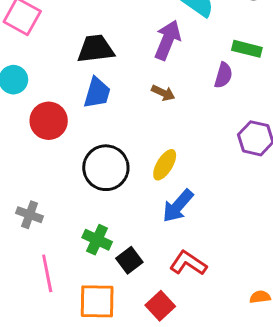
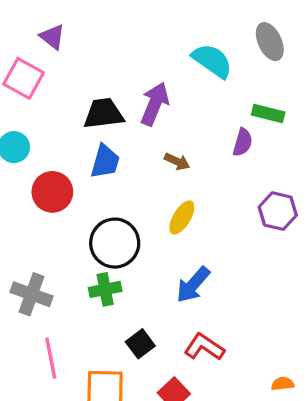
purple arrow: (168, 40) -> (155, 104), moved
yellow ellipse: (165, 165) -> (182, 217), moved
gray cross: (30, 215) -> (32, 294), size x1.4
green cross: (97, 240) -> (105, 289), moved, turned -36

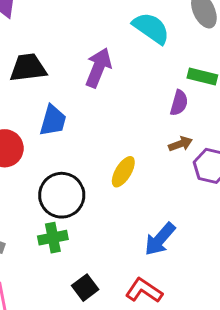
black trapezoid: (104, 114) -> (28, 68), moved
brown arrow: (177, 162) -> (180, 144), moved, turned -45
blue arrow: (193, 285) -> (160, 239), moved

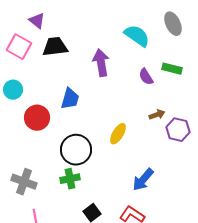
black trapezoid: (28, 68) -> (55, 47), moved
purple arrow: (98, 68) -> (101, 63), turned -32
purple semicircle: (179, 103) -> (146, 77), moved, turned 132

